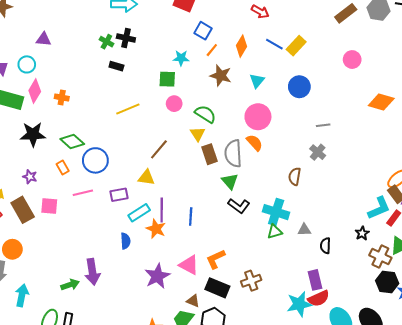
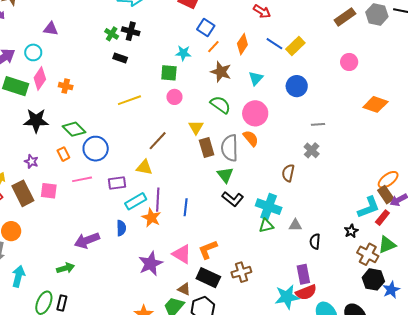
green semicircle: (205, 114) -> (220, 105), moved
purple arrow: (92, 272) -> (87, 240), moved, turned 75

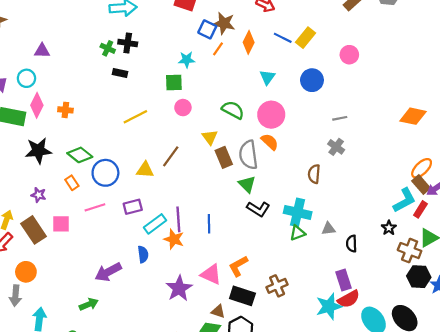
pink circle: (349, 62) -> (349, 55), moved
brown star: (221, 72) -> (224, 23), moved
orange diamond: (375, 104) -> (413, 116), moved
yellow triangle: (144, 167) -> (145, 170), moved

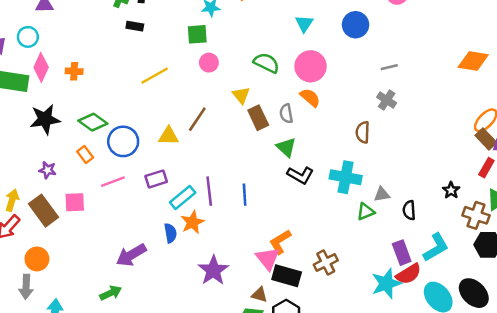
gray semicircle: (248, 155) -> (286, 114), size x0.6
cyan L-shape: (404, 200) -> (436, 247), moved
green triangle: (298, 233) -> (366, 212), moved
orange star: (174, 239) -> (193, 222), moved, turned 30
pink triangle: (211, 274) -> (268, 259), moved, turned 30

